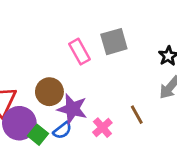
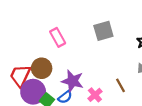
pink rectangle: (80, 52) -> (58, 37), moved
brown circle: (49, 92) -> (42, 68), moved

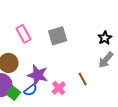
gray square: (103, 31) -> (58, 36), moved

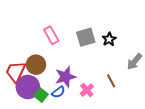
black star: (105, 38) -> (109, 39), moved
purple star: (38, 75) -> (65, 77), turned -30

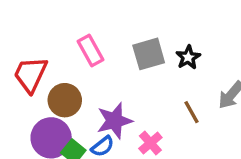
red trapezoid: (16, 72) -> (31, 74), moved
brown line: (111, 81) -> (192, 112), moved

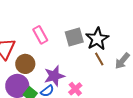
black star: (188, 57) -> (97, 39), size x1.6
brown line: (192, 112) -> (99, 59), moved

